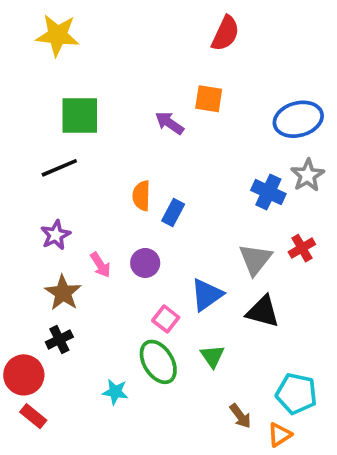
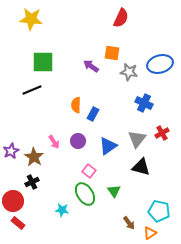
gray star: (308, 175) -> (129, 72), moved, turned -30
purple star: (56, 235) -> (11, 151), moved
blue triangle: (207, 295) -> (108, 146), moved

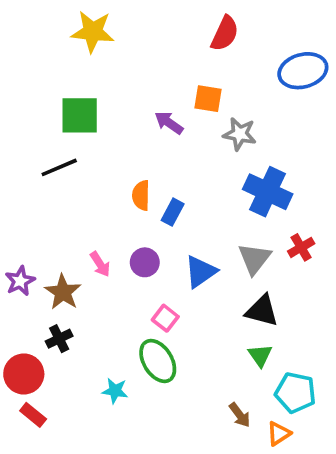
yellow star: (31, 19) -> (93, 32), moved
blue ellipse: (160, 64) -> (303, 71), moved
blue cross: (144, 103) -> (268, 192), size x1.4
green triangle: (114, 191) -> (260, 355), moved

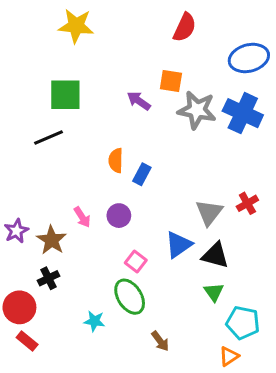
gray star: (240, 134) -> (197, 110), size x1.4
blue cross: (268, 192) -> (243, 113), moved
blue triangle: (201, 272) -> (179, 245), moved
brown arrow: (240, 415) -> (160, 341), moved

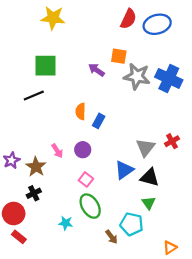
blue ellipse: (249, 58) -> (157, 24), moved
pink square: (136, 261) -> (86, 179), moved
cyan pentagon: (243, 323) -> (132, 224), moved
orange triangle: (229, 356) -> (170, 248), moved

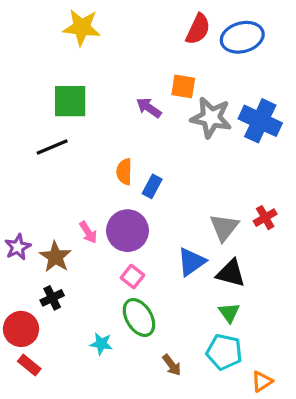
purple circle: (83, 150) -> (128, 231), size x1.6
cyan pentagon: (132, 224) -> (224, 352), moved

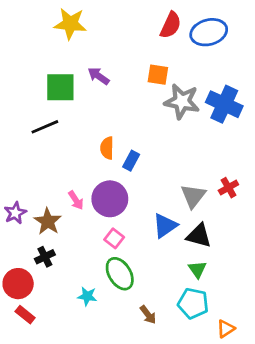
purple arrow: (149, 108) -> (99, 76), moved

